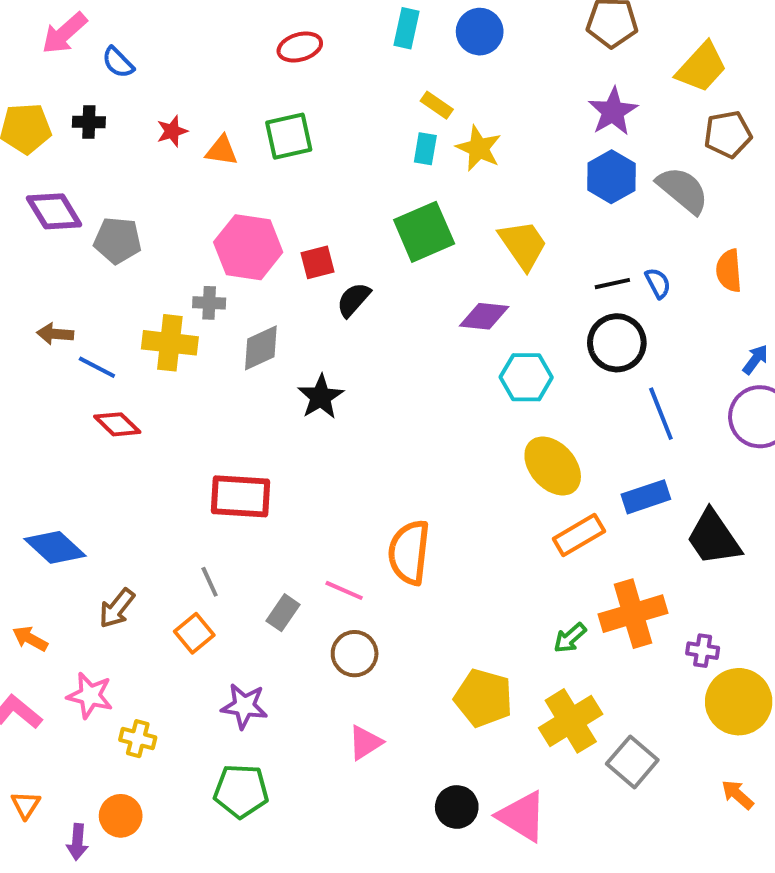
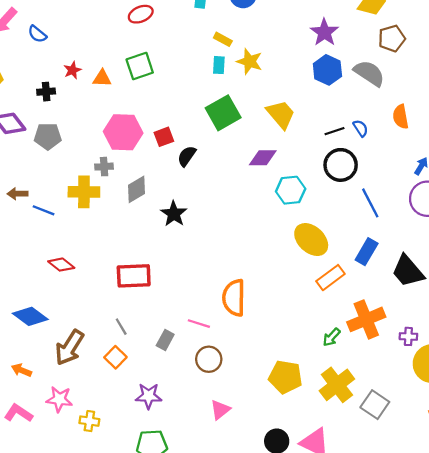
black cross: (89, 122) -> (46, 92), moved
red diamond: (117, 424) -> (61, 265), moved
blue rectangle: (646, 497) -> (367, 252), turned -35
brown arrow: (117, 608) -> (70, 348), size x1.5

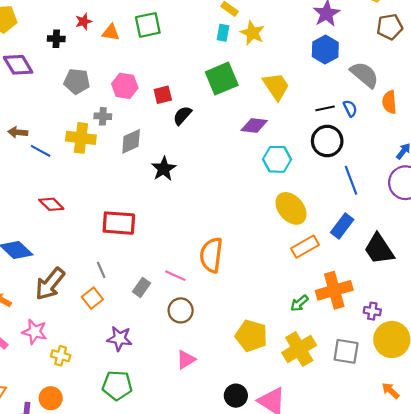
gray semicircle: (369, 73) -> (364, 75), moved
pink hexagon: (123, 132) -> (125, 86), size x0.7
gray pentagon: (48, 136) -> (77, 81), moved
gray square: (375, 405) -> (346, 351), moved, turned -32

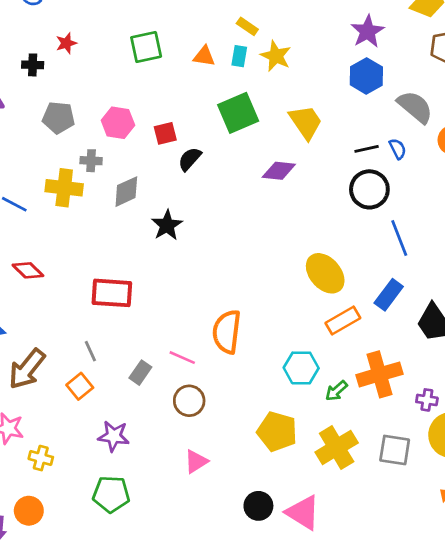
orange triangle: (111, 32) -> (204, 56), moved
cyan hexagon: (277, 159) -> (301, 368), moved

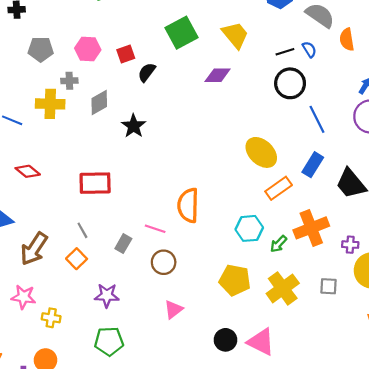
gray square: (395, 450) -> (328, 286), size x0.7

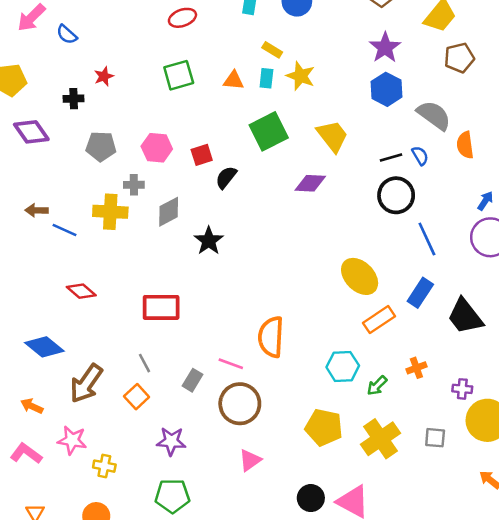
orange cross: (311, 228) -> (416, 368), size x0.5
brown circle: (164, 262) -> (240, 404), size x1.4

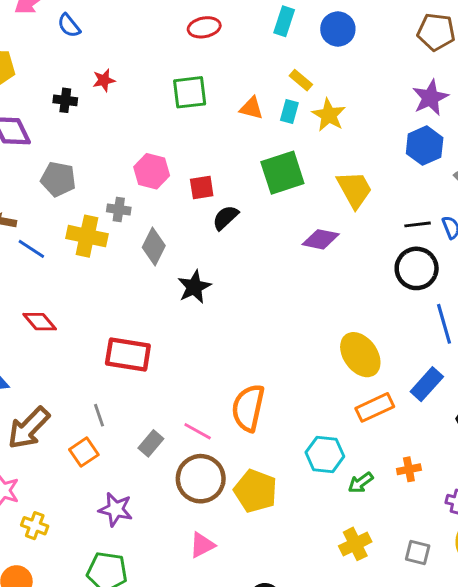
gray pentagon: (101, 146) -> (58, 179), moved
gray diamond: (169, 212) -> (154, 246), turned -44
yellow pentagon: (324, 427) -> (255, 491), moved
yellow cross: (381, 439) -> (355, 544), size x0.7

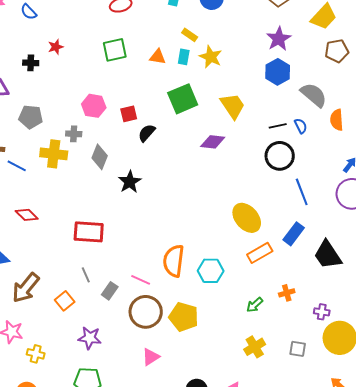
gray line: (99, 415) -> (86, 275), moved
cyan hexagon: (325, 454) -> (211, 271), moved

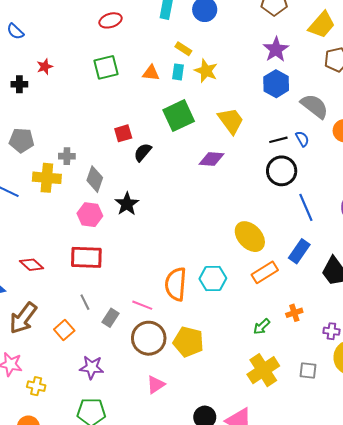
pink hexagon: (94, 106) -> (90, 215), moved
red diamond: (27, 215) -> (32, 265), moved
cyan hexagon: (211, 271) -> (213, 279), moved
yellow cross: (255, 347) -> (263, 370), size x1.4

